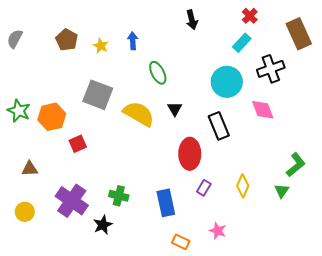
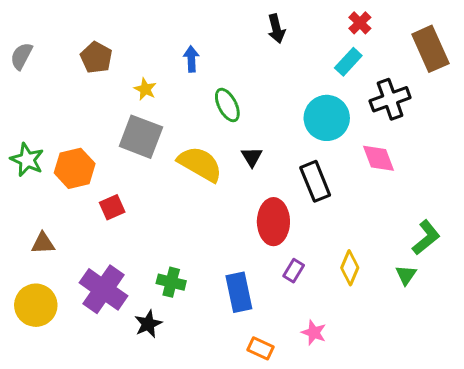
yellow star: (101, 46) -> (145, 89), moved
yellow circle: (25, 212) -> (36, 305), size x1.5

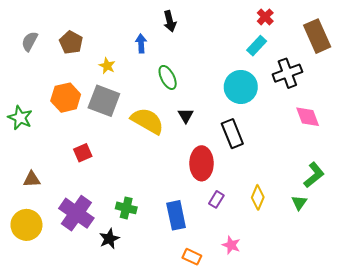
black arrow: (276, 29) -> (170, 21), moved
gray semicircle: (21, 56) -> (30, 41), moved
pink diamond: (379, 158) -> (308, 117), moved
orange hexagon: (75, 168) -> (66, 98), moved

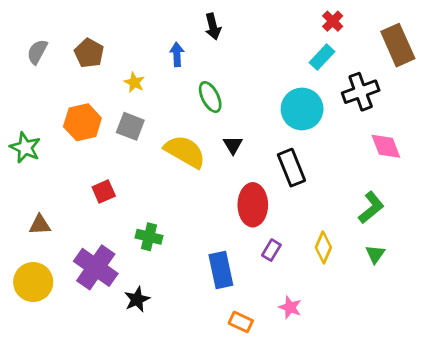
gray square: (104, 101) -> (130, 126), size x0.7
green L-shape: (314, 175) -> (371, 207), moved
green cross: (126, 208) -> (149, 237), moved

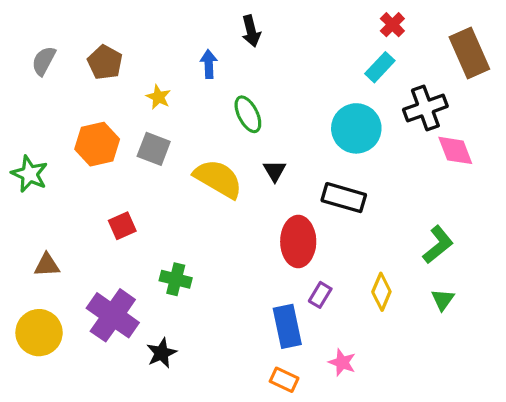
pink diamond: (386, 146) -> (455, 150), moved
black rectangle: (291, 168) -> (344, 198), turned -52
blue rectangle: (221, 270) -> (287, 326), moved

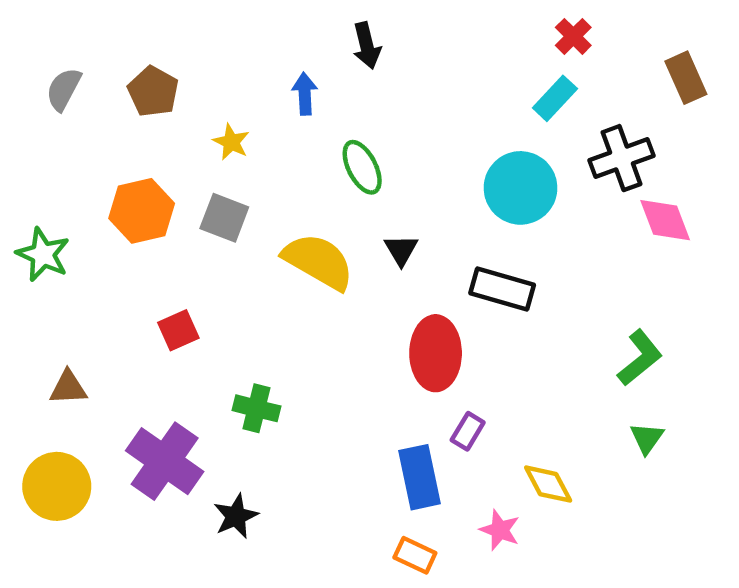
brown rectangle: (469, 53) -> (686, 78), size x0.7
yellow diamond: (381, 292) -> (548, 484), moved, turned -51

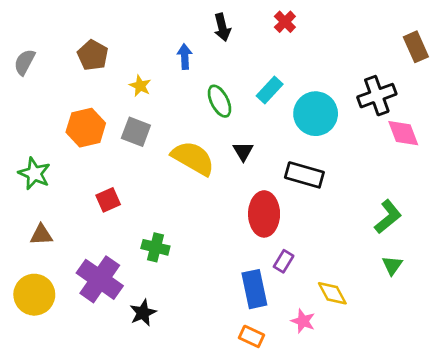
red cross: (573, 36) -> (285, 22), moved
gray semicircle: (64, 89) -> (25, 62), moved
cyan rectangle: (555, 98) -> (270, 90), moved
green star: (43, 254) -> (34, 174), moved

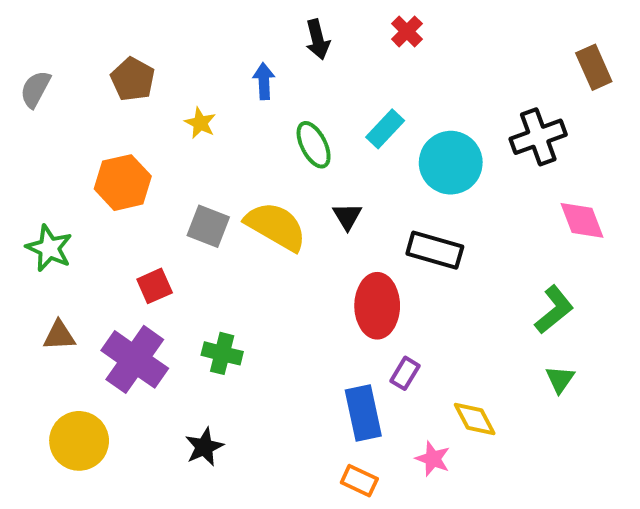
gray square: (136, 132) -> (208, 226), moved
pink diamond: (403, 133) -> (582, 220), moved
purple cross: (100, 279) -> (135, 359), moved
yellow circle: (34, 295) -> (79, 441), moved

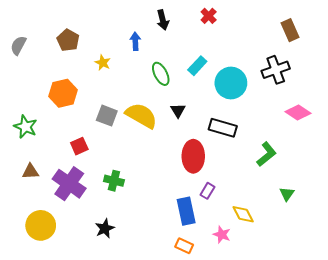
brown rectangle: (594, 67) -> (290, 30), moved
pink diamond: (582, 220) -> (298, 112), turned -35
green L-shape: (554, 310) -> (267, 154), moved

